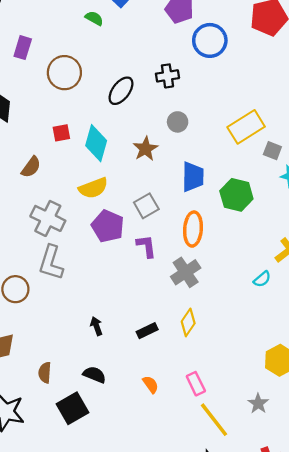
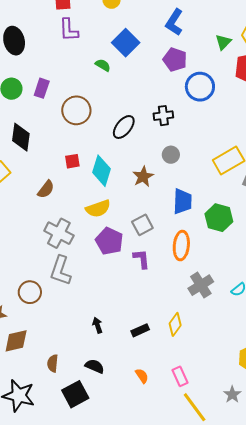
gray cross: (186, 272) -> (201, 285), moved

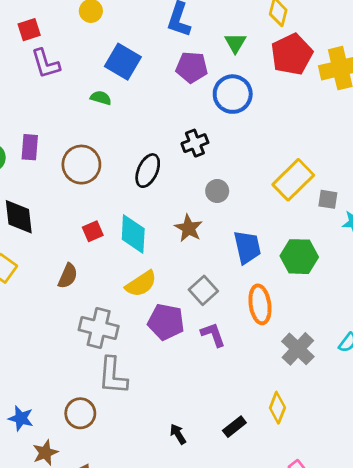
green triangle: (223, 42) -> (235, 43), moved

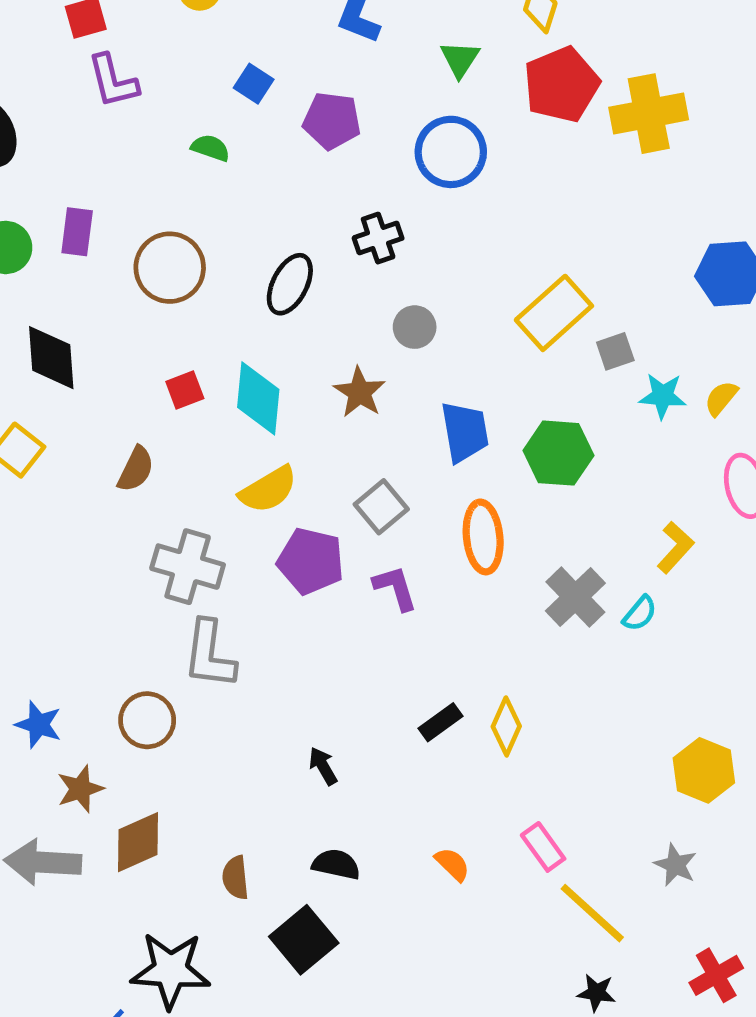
blue square: (123, 62) -> (254, 84), size x0.6
purple pentagon: (192, 67) -> (332, 121), moved
gray square: (328, 199) -> (615, 351), turned -30
gray cross: (298, 349) -> (575, 597), moved
black rectangle: (234, 427) -> (441, 722), moved

